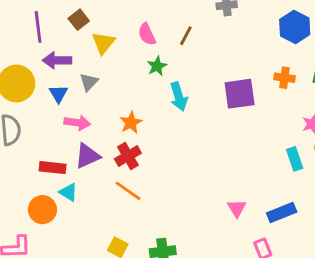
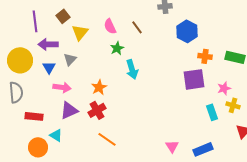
blue hexagon: (295, 27) -> (187, 31), moved
brown line: (186, 36) -> (137, 27), turned -64
purple square: (240, 94) -> (194, 79), moved
red rectangle: (53, 168) -> (34, 116), moved
orange line: (128, 191) -> (107, 139), moved

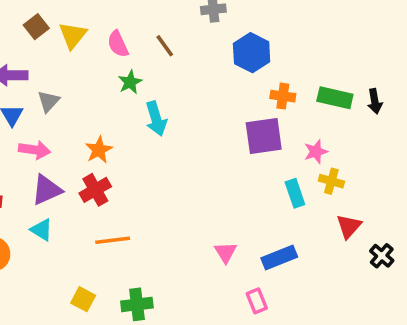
yellow triangle: (80, 32) -> (73, 35), moved
cyan triangle: (56, 135) -> (41, 230), moved
orange line: (107, 139) -> (113, 240), turned -42

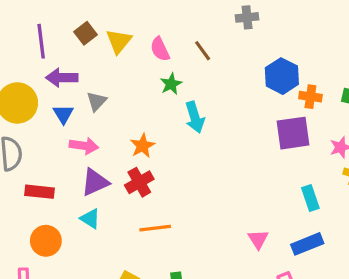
blue hexagon: (252, 53) -> (282, 76), moved
cyan rectangle: (295, 193) -> (310, 198), moved

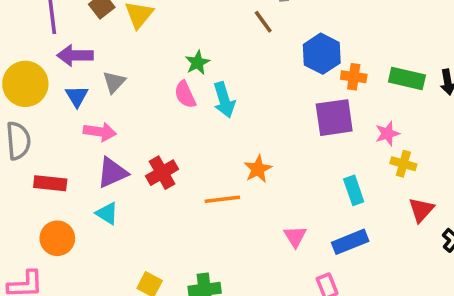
pink semicircle: (160, 49) -> (185, 95), moved
brown line: (203, 51) -> (263, 22), moved
orange star: (143, 146) -> (258, 169), moved
orange line: (155, 228) -> (222, 199), moved

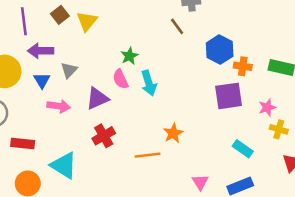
purple triangle: (112, 173) -> (97, 98), moved
cyan rectangle: (354, 190) -> (243, 149), turned -36
cyan triangle: (107, 213) -> (64, 165), size x1.6

